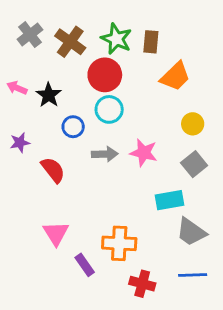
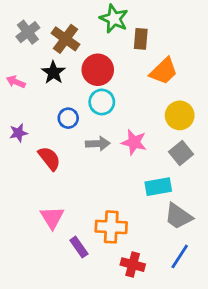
green star: (116, 39) -> (114, 19), moved
black star: (49, 95) -> (53, 72), moved
yellow circle: (193, 124) -> (180, 115), size x1.4
blue line: (193, 275) -> (180, 256), turned -55

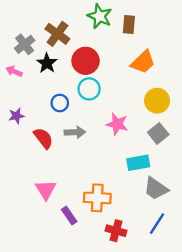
gray cross: (28, 32) -> (25, 44), moved
brown rectangle: (141, 39) -> (129, 24), moved
gray arrow: (98, 144) -> (75, 132), moved

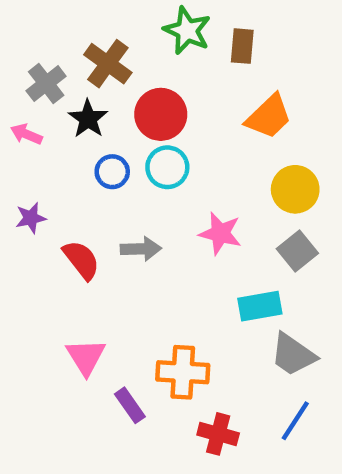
blue circle: (60, 103) -> (112, 172), moved

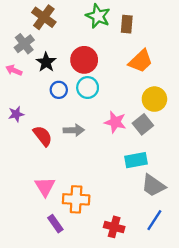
brown cross: (108, 64) -> (44, 17), moved
gray square: (297, 251) -> (143, 124), moved
orange cross: (183, 372) -> (76, 199), moved
purple rectangle: (130, 405) -> (55, 224), moved

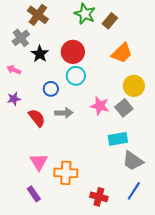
brown rectangle: (127, 24) -> (110, 21), turned 35
pink arrow: (14, 70) -> (14, 70), moved
blue circle: (59, 90) -> (51, 89), moved
purple rectangle: (55, 224) -> (34, 194), moved

